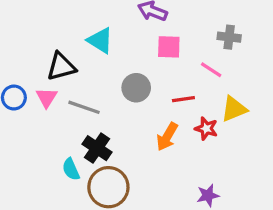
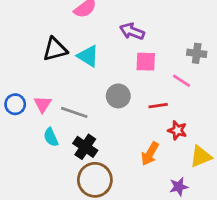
black triangle: (61, 67) -> (55, 49), moved
yellow triangle: (234, 109) -> (201, 156), moved
orange arrow: (167, 137) -> (150, 154), moved
cyan semicircle: (71, 169) -> (51, 137), moved

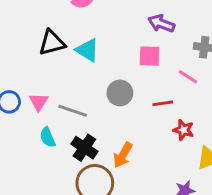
purple arrow: (132, 31) -> (161, 24), moved
orange arrow: (150, 154) -> (123, 155), moved

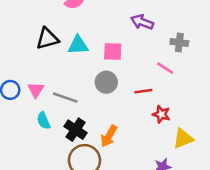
cyan triangle: (87, 50) -> (78, 45), turned -35
pink square: (149, 56) -> (113, 51), moved

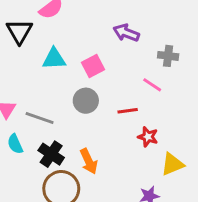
black triangle: (47, 39) -> (19, 31), moved, turned -45
pink square: (113, 51) -> (93, 66), turned -30
orange arrow: (109, 136) -> (89, 161), turned -55

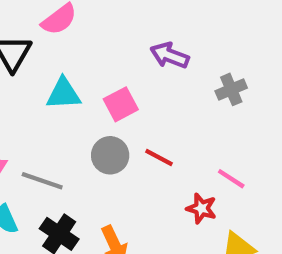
gray cross: (168, 56) -> (231, 89), turned -30
pink line: (152, 85) -> (231, 179), moved
red line: (128, 111) -> (159, 157), moved, turned 36

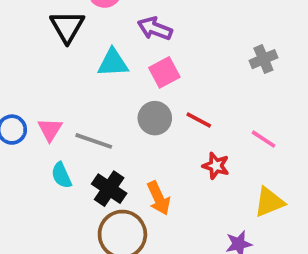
purple arrow: (170, 55) -> (155, 29), moved
red star: (201, 208) -> (216, 166), moved

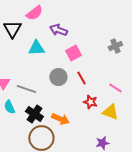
pink square: (164, 72) -> (73, 53), moved
red line: (199, 120) -> (81, 78), turned 32
orange arrow: (159, 198) -> (60, 119), turned -42
yellow triangle: (269, 202) -> (110, 112), moved, turned 42

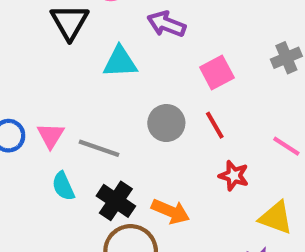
pink square: (73, 53) -> (217, 72), moved
yellow triangle: (110, 112) -> (276, 218), moved

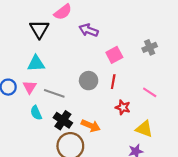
cyan triangle: (120, 62) -> (36, 63), moved
red line: (215, 125) -> (113, 82), turned 40

